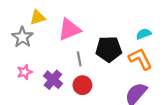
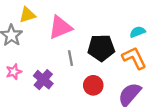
red circle: (82, 85) -> (93, 85), moved

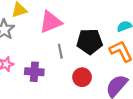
purple cross: (43, 80) -> (34, 72), turned -36

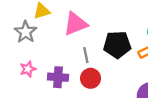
red circle: (82, 77) -> (91, 78), moved

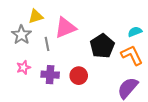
black pentagon: (117, 45) -> (102, 46), turned -30
gray line: (86, 55) -> (47, 44), moved

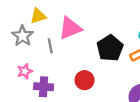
purple cross: (50, 75) -> (44, 87), moved

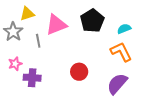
black pentagon: (110, 48) -> (92, 21), moved
red circle: (85, 80) -> (79, 72), moved

